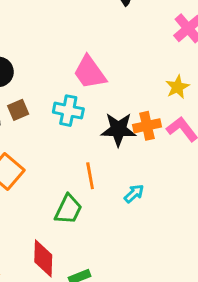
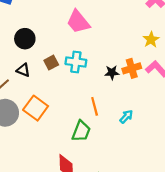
pink trapezoid: (90, 72) -> (78, 22), moved
brown square: (18, 110) -> (51, 63), moved
black star: (118, 129) -> (112, 73), size x0.6

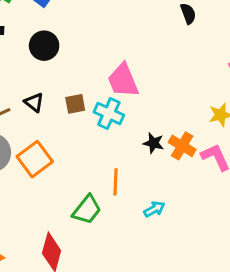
pink trapezoid: (78, 22) -> (123, 80), moved
black circle: (25, 39) -> (44, 46), moved
orange cross: (132, 68) -> (182, 146), turned 30

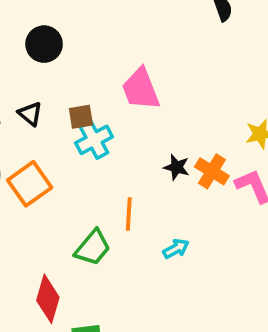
cyan cross: (109, 114) -> (94, 140), moved, turned 36

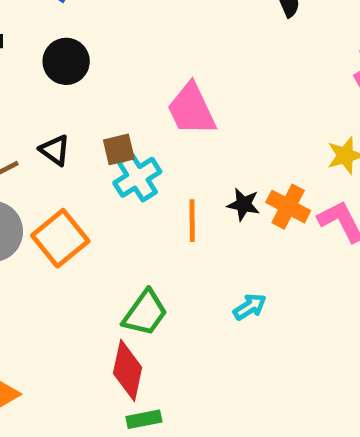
orange line: (129, 214) -> (192, 221), moved
red diamond: (48, 299) -> (128, 370), moved

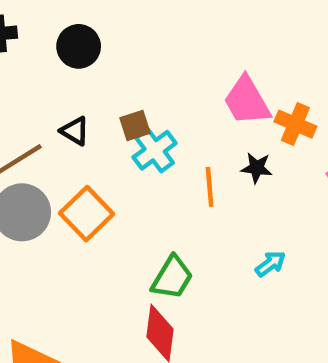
pink trapezoid: (191, 109) -> (247, 101), moved
orange cross: (288, 207) -> (295, 124), moved

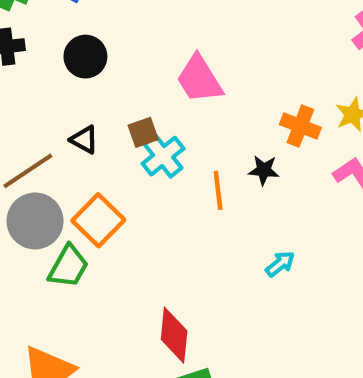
pink trapezoid: (247, 101) -> (199, 79), moved
green trapezoid: (172, 278) -> (68, 266), moved

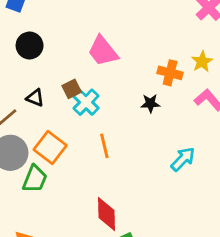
orange line: (218, 190) -> (104, 146), moved
cyan arrow: (280, 264) -> (183, 159), moved, size x1.4

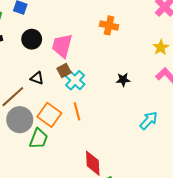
pink trapezoid: (103, 51) -> (62, 46), moved, turned 55
orange cross: (170, 73) -> (109, 25), moved
orange line: (104, 146) -> (77, 111), moved

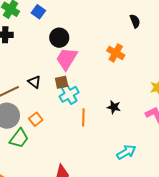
black circle: (32, 39) -> (59, 38), moved
orange line: (77, 111) -> (83, 117), moved
orange square: (49, 115) -> (36, 119), size x0.6

